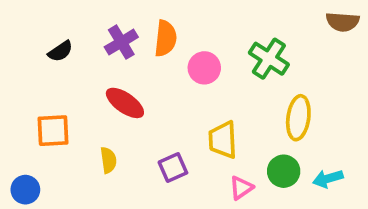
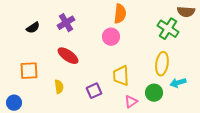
orange semicircle: (166, 38) -> (120, 14), moved
green cross: (269, 59) -> (168, 29), moved
cyan arrow: (328, 179) -> (178, 83), moved

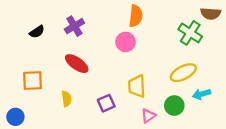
yellow ellipse: (162, 64) -> (183, 73), turned 55

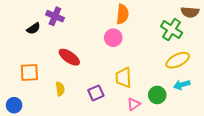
purple cross: (74, 26) -> (55, 16), moved, turned -36
yellow ellipse: (183, 73) -> (178, 60), moved

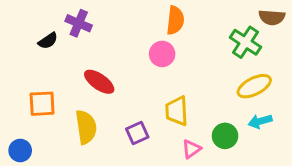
yellow semicircle: (60, 89) -> (86, 127), size x1.6

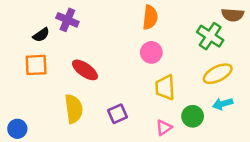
pink circle: (162, 54) -> (151, 52), moved
orange square: (42, 104) -> (36, 65), moved
yellow trapezoid: (177, 111) -> (165, 87), moved

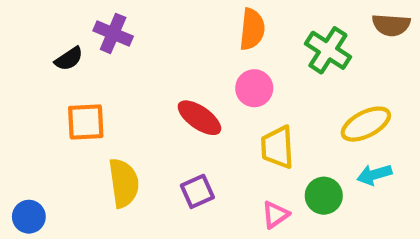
green cross: (210, 36) -> (328, 50), moved
orange square: (36, 65) -> (86, 122), moved
red ellipse: (85, 70) -> (199, 118), moved

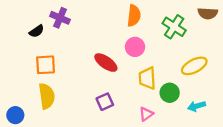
cyan arrow: (374, 175) -> (196, 106), moved
yellow semicircle: (124, 183) -> (47, 96), moved
green circle: (324, 196) -> (170, 93), moved

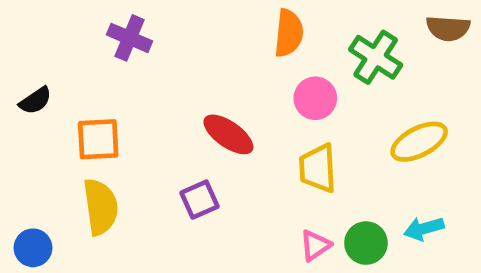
black semicircle: (37, 31) -> (35, 101), moved
pink circle: (135, 47) -> (315, 98), moved
green circle: (170, 93) -> (366, 243), moved
purple square: (105, 102) -> (199, 200), moved

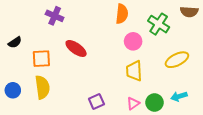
red ellipse: (228, 134) -> (76, 48), moved
purple square: (199, 200) -> (96, 101), moved
blue circle: (33, 248) -> (13, 90), moved

